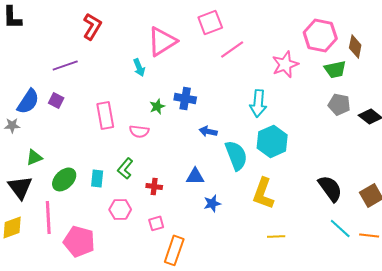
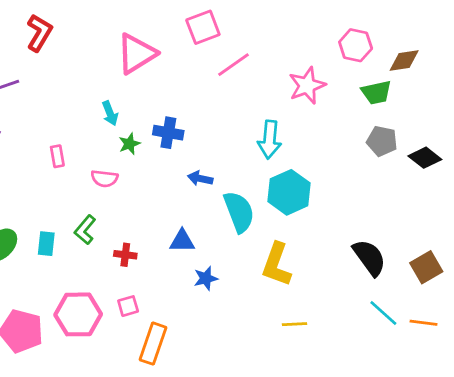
pink hexagon: (320, 35) -> (356, 45), size x0.7
brown diamond: (355, 46) -> (404, 61), turned 70
cyan arrow: (139, 67) -> (110, 113), moved
pink rectangle: (105, 115) -> (57, 156), size x0.6
pink hexagon: (120, 209) -> (78, 314), moved, size x1.5

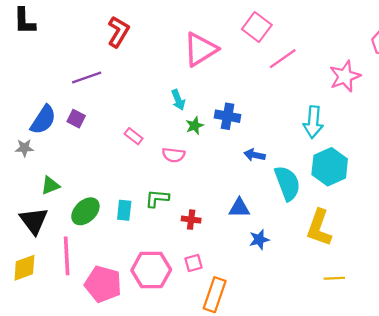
pink square: (203, 27) -> (257, 27), turned -32
pink rectangle: (57, 156) -> (134, 136), turned -42
green L-shape: (85, 230) -> (157, 198), turned 55

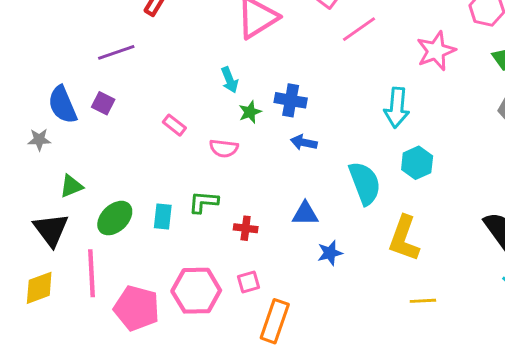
blue semicircle: (43, 120) -> (62, 105), turned 124
blue arrow: (255, 155) -> (304, 142), moved
cyan hexagon: (330, 167) -> (417, 163), size x0.7

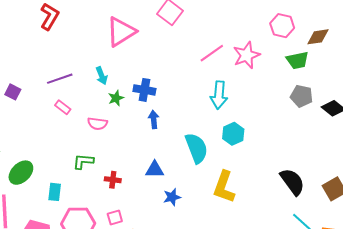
pink line: (359, 29) -> (212, 53), moved
purple line: (116, 52) -> (60, 79), moved
blue arrow: (304, 142) -> (154, 120), turned 72
cyan rectangle: (163, 217) -> (55, 192), moved

